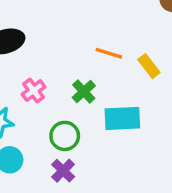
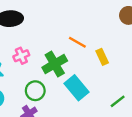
green cross: (84, 92) -> (55, 64), size x1.5
cyan rectangle: (122, 118) -> (76, 88), turned 40

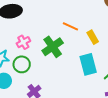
cyan rectangle: (76, 88) -> (88, 64), moved, turned 30
green circle: (35, 91) -> (22, 64), moved

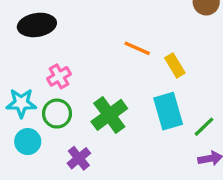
green cross: (53, 47) -> (109, 115), moved

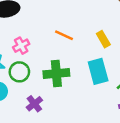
orange line: (137, 48) -> (64, 35), moved
green cross: (109, 115) -> (56, 73), turned 30

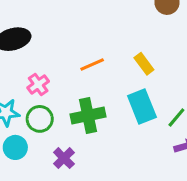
orange line: (64, 35) -> (92, 65), turned -42

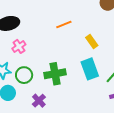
orange line: (92, 65) -> (64, 24), moved
pink cross: (38, 84) -> (19, 46), moved

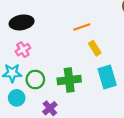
yellow rectangle: (92, 42) -> (95, 48), moved
pink cross: (19, 46) -> (23, 50), moved

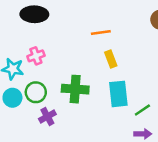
pink cross: (23, 50) -> (36, 56), moved
green circle: (35, 80) -> (36, 92), moved

